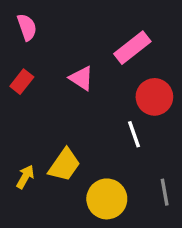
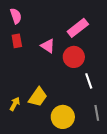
red rectangle: (22, 82) -> (17, 41), moved, turned -48
red circle: (154, 97) -> (74, 57), moved
white line: (134, 134) -> (89, 81), moved

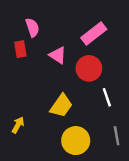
pink semicircle: (16, 16) -> (32, 28), moved
yellow trapezoid: (38, 97) -> (61, 106), moved

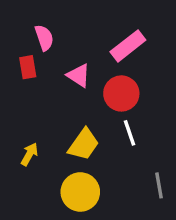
white line: (107, 97) -> (130, 133), moved
yellow arrow: (18, 125) -> (29, 154), moved
yellow circle: (76, 141) -> (80, 192), moved

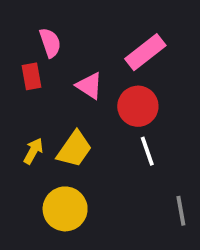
yellow trapezoid: (84, 144) -> (74, 149), moved
yellow arrow: (29, 154) -> (33, 151), moved
yellow circle: (80, 192) -> (65, 209), moved

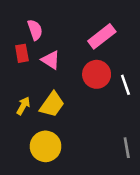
pink triangle: (89, 86) -> (51, 60), moved
white line: (147, 151) -> (125, 85), moved

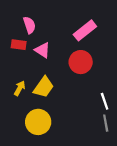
red rectangle: (22, 53) -> (19, 45), turned -72
white line: (125, 85) -> (105, 101), moved

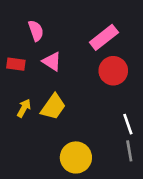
red rectangle: (19, 45) -> (16, 64), moved
red circle: (81, 62) -> (113, 71), moved
yellow circle: (38, 122) -> (76, 157), moved

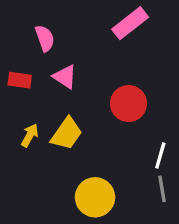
pink rectangle: (104, 37) -> (130, 23), moved
red circle: (113, 71) -> (128, 104), moved
white line: (128, 124) -> (160, 155), turned 35

